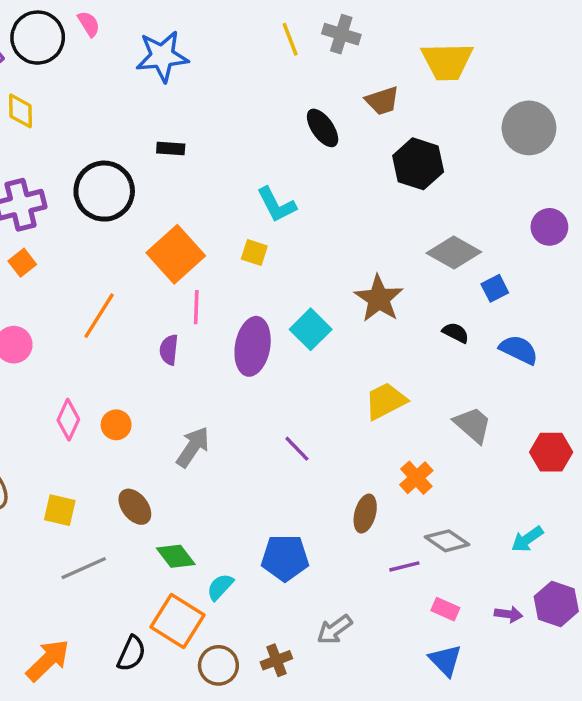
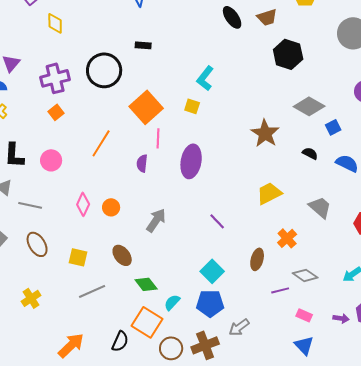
black ellipse: (323, 128) -> (232, 17), moved
cyan L-shape: (276, 205) -> (205, 78), turned 65
cyan square: (311, 329) -> (212, 271), moved
blue pentagon: (285, 558) -> (210, 303), moved
brown cross: (276, 660) -> (205, 345), size x1.5

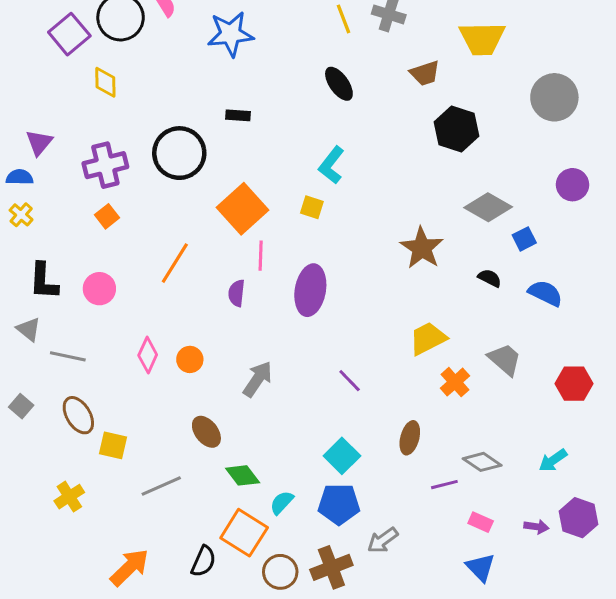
black ellipse: (232, 17) -> (339, 84), moved
orange cross: (287, 238) -> (455, 382), moved
yellow square: (78, 257) -> (113, 445), moved

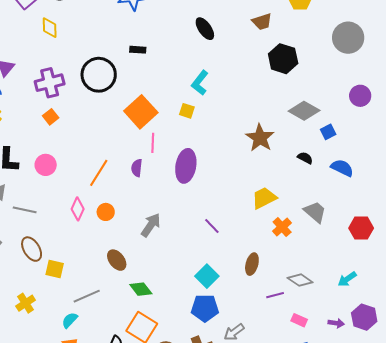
orange line: (175, 263) -> (99, 173), moved
cyan semicircle: (282, 503) -> (70, 320), moved

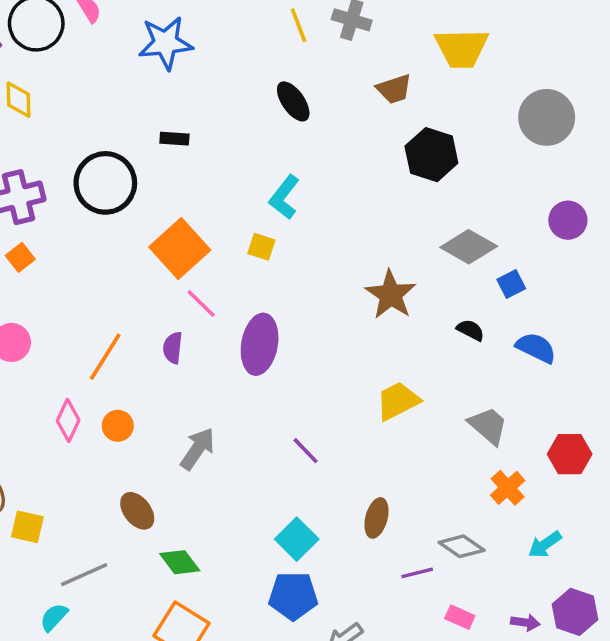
pink line: (153, 143) -> (201, 303), turned -48
orange cross: (282, 227) -> (508, 488), moved

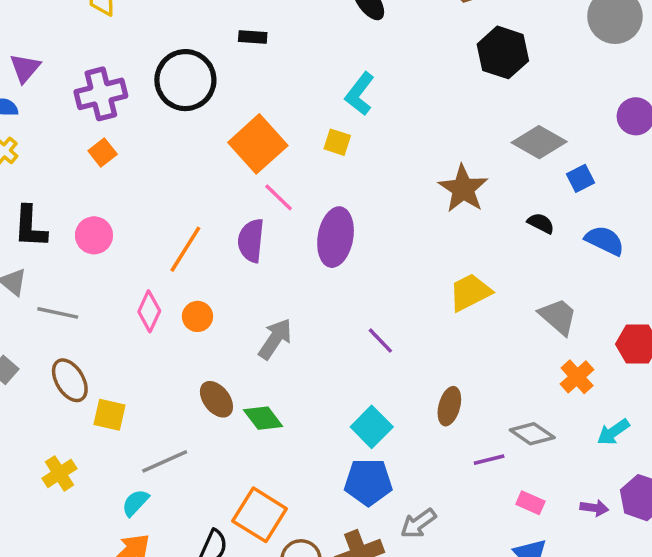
purple semicircle: (173, 348) -> (251, 241), size x1.4
green diamond: (180, 562) -> (263, 418), moved

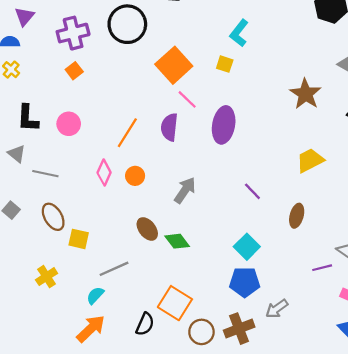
brown ellipse: (449, 406) -> (297, 216), moved

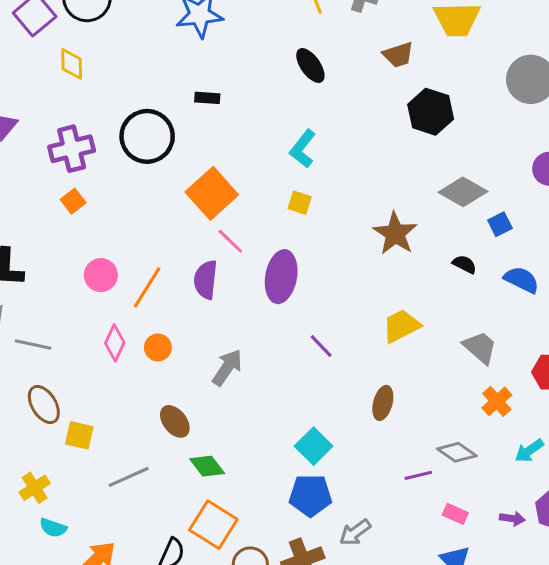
yellow square: (225, 64) -> (300, 203), moved
pink circle: (69, 124) -> (101, 275), moved
purple line: (252, 191) -> (321, 346), moved
green diamond: (177, 241) -> (207, 466), moved
cyan semicircle: (95, 295) -> (53, 528), moved, turned -114

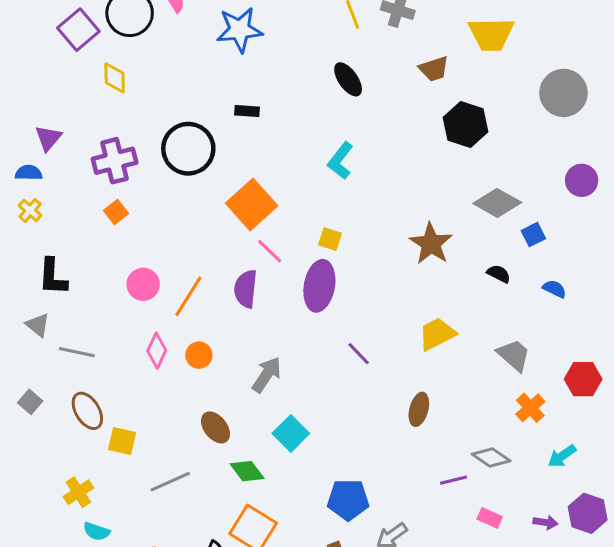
yellow square: (300, 203) -> (330, 239), moved
blue semicircle: (522, 280) -> (554, 289), size x0.7
cyan square: (314, 446) -> (291, 433), moved

